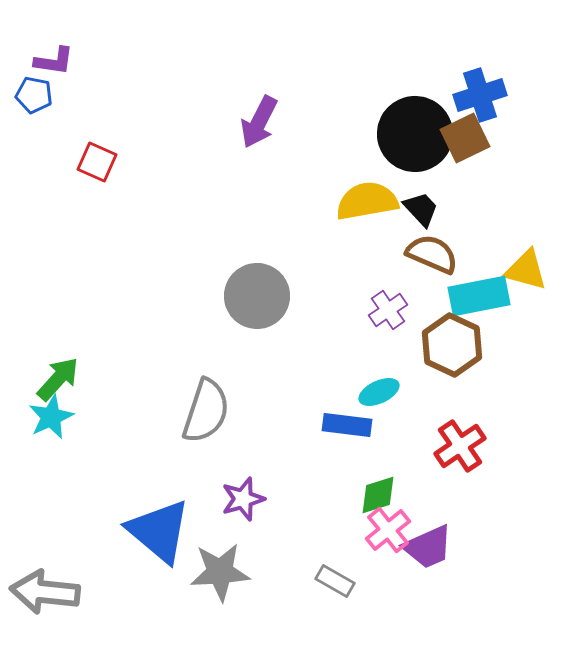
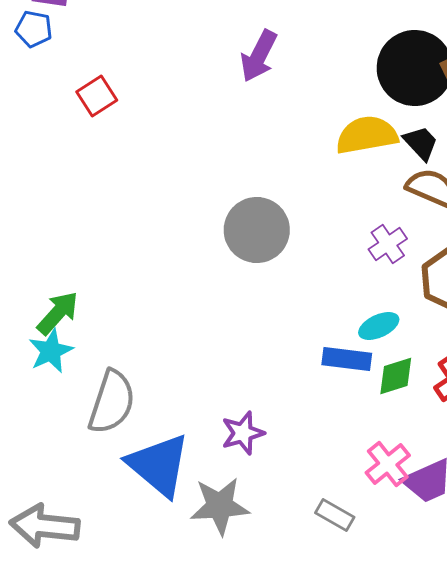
red square: (97, 162) -> (97, 96), turned 33
gray semicircle: (206, 411) -> (112, 402), moved
green diamond: (378, 495) -> (396, 376), moved

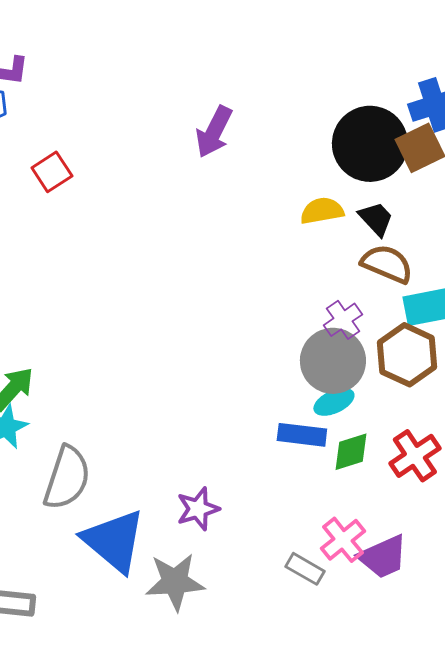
yellow semicircle: (367, 135) -> (322, 211), size x0.7
gray circle: (257, 230) -> (333, 361), moved
gray rectangle: (335, 515) -> (305, 569), moved

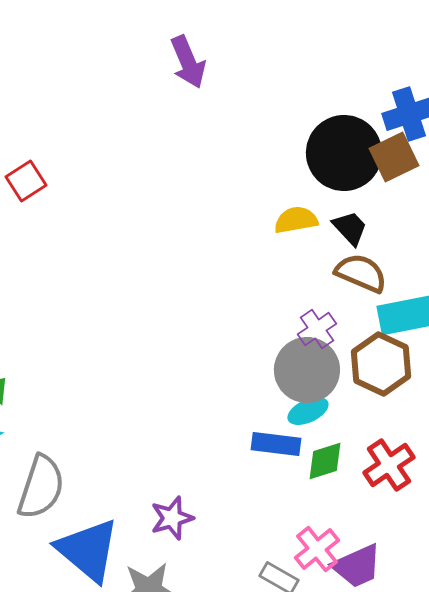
purple arrow: (214, 132) -> (188, 62), moved, turned -50

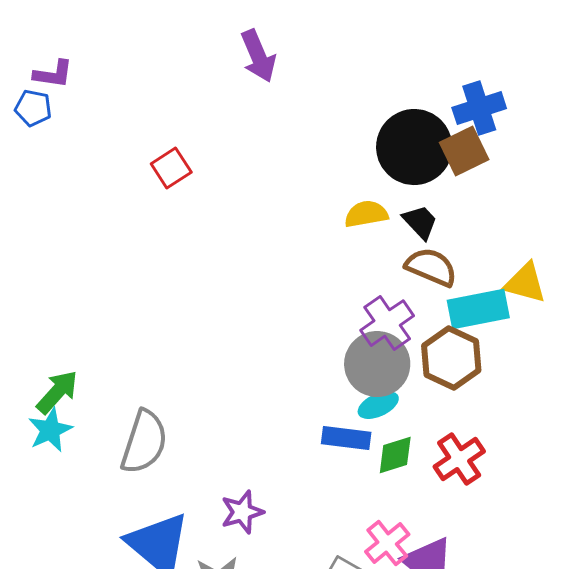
red square: (26, 181) -> (171, 168), moved
purple cross: (317, 329) -> (387, 323), size x1.4
gray semicircle: (41, 487) -> (144, 442), moved

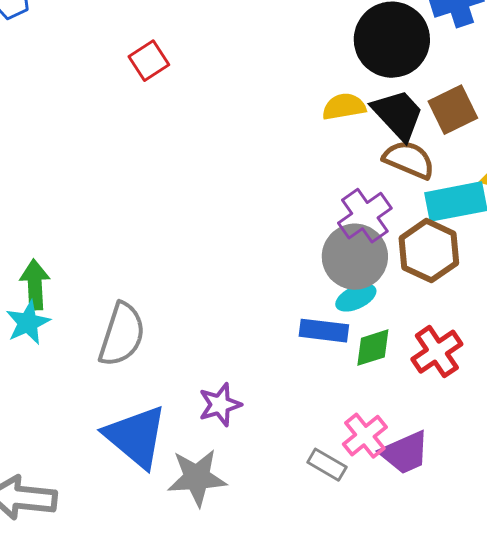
brown square: (464, 151) -> (453, 110), moved
black trapezoid: (420, 222) -> (398, 115), size x1.5
green arrow: (57, 392) -> (35, 285), turned -45

